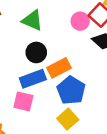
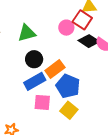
green triangle: (32, 20) -> (27, 33), turned -30
pink square: (23, 101) -> (42, 102), moved

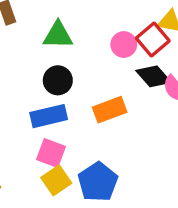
orange rectangle: (55, 69) -> (110, 110), moved
blue pentagon: (68, 86) -> (98, 182), moved
yellow square: (69, 110) -> (56, 180), moved

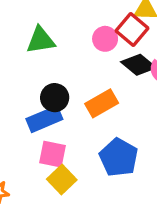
black circle: (58, 80) -> (55, 98), moved
blue pentagon: (98, 182) -> (119, 157), moved

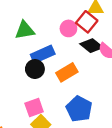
blue rectangle: (44, 119) -> (43, 54), moved
pink square: (52, 154) -> (34, 107), turned -30

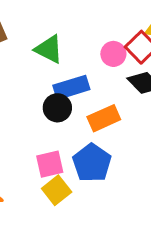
green triangle: (25, 30) -> (49, 49), turned 30
blue pentagon: (79, 109) -> (92, 163), moved

